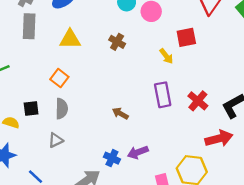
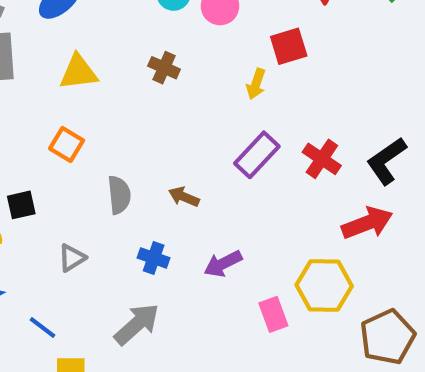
yellow arrow: (166, 56) -> (256, 84), turned 63
purple rectangle: (163, 95) -> (257, 155), turned 60
gray semicircle: (62, 109) -> (119, 195), moved
blue cross: (112, 158) -> (154, 258), moved

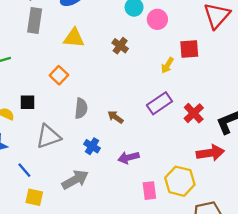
gray triangle: (72, 258) -> (48, 136), size x1.6

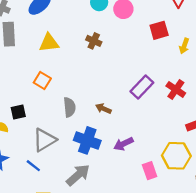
yellow arrow: (167, 65) -> (184, 46), moved
blue cross: (92, 146) -> (87, 140), size x1.6
blue line: (24, 170) -> (33, 166), moved

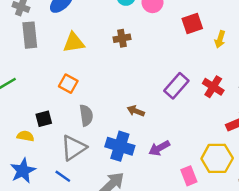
brown cross: (94, 41) -> (122, 38), turned -32
gray semicircle: (70, 107) -> (86, 115), moved

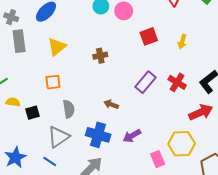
red square: (192, 24) -> (149, 36), moved
brown cross: (122, 38) -> (100, 56), moved
yellow triangle: (74, 42) -> (57, 47), turned -30
orange square: (68, 84) -> (53, 82), turned -35
yellow semicircle: (25, 136) -> (13, 102), moved

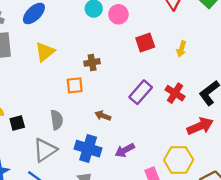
orange square: (53, 82) -> (75, 85), moved

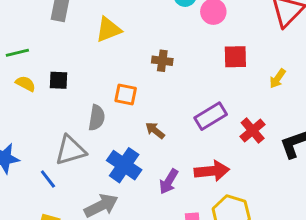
orange square: (75, 85) -> (126, 94), moved
black square: (17, 123) -> (59, 80), moved
red arrow: (200, 126) -> (212, 171), moved
purple arrow: (125, 150) -> (169, 181), turned -48

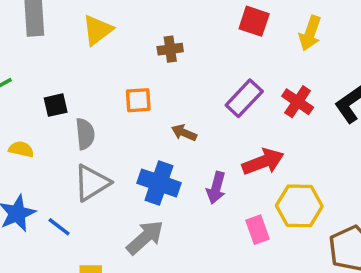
red square: (235, 57) -> (254, 21), turned 35
yellow arrow: (278, 79) -> (310, 33), size x1.4
yellow semicircle: (25, 84) -> (21, 149), moved
gray semicircle: (97, 118) -> (85, 134), moved
blue line: (48, 179) -> (59, 227), moved

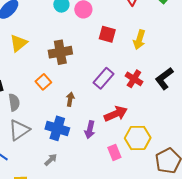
brown cross: (170, 49) -> (60, 52), size x1.6
orange square: (138, 100) -> (43, 82), turned -35
brown arrow: (184, 133) -> (70, 99), turned 80
gray arrow: (145, 237) -> (51, 160), size x0.6

